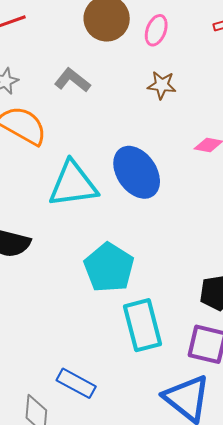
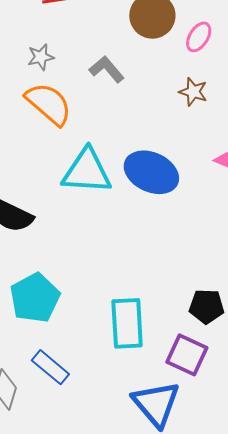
blue ellipse: (137, 172) -> (151, 172), turned -42
cyan pentagon: (109, 268) -> (35, 298), moved

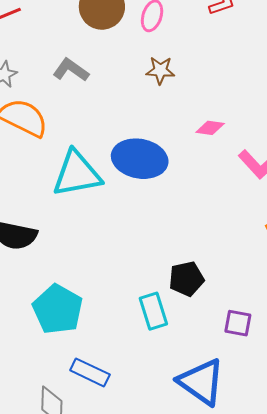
black pentagon: (207, 306) -> (186, 279), moved
cyan rectangle: (127, 323) -> (153, 311), size x0.7
purple square: (187, 355) -> (238, 323), moved, size x0.7

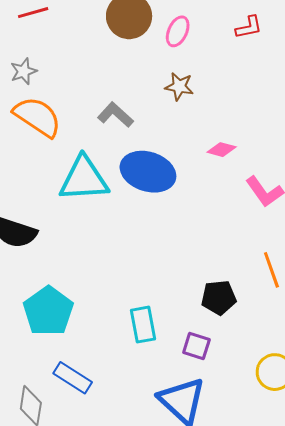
gray L-shape: (71, 70) -> (115, 115), moved
black pentagon: (186, 279) -> (219, 298), moved
purple square: (238, 323) -> (196, 346), moved

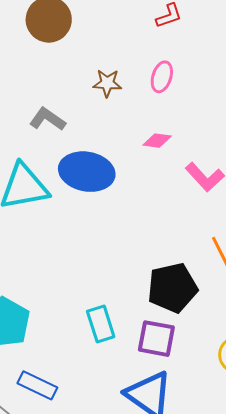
pink ellipse: (178, 31) -> (162, 77), moved
black pentagon: (219, 298) -> (172, 288), size x1.4
purple square: (196, 346) -> (156, 339), size x1.4

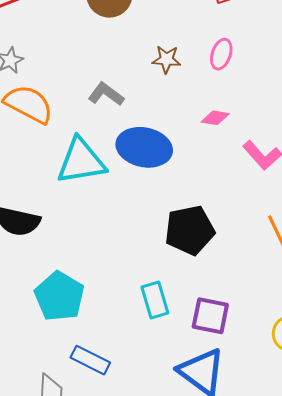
black pentagon: (172, 288) -> (190, 230), moved

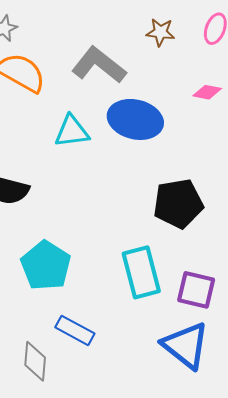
gray L-shape: (106, 94) -> (99, 65), size x1.5
cyan triangle: (81, 161) -> (72, 131), size x0.7
cyan rectangle: (155, 300) -> (141, 272), size x1.4

